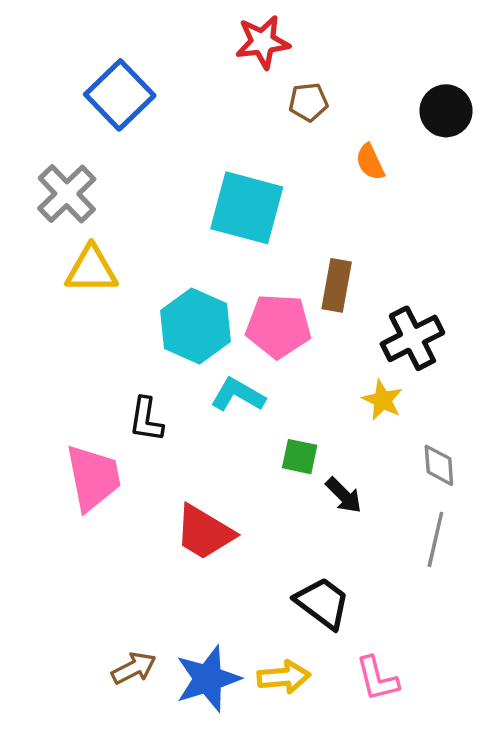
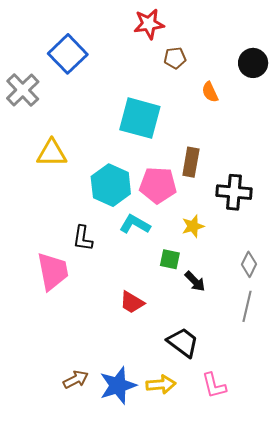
gray cross: (67, 194) -> (23, 90), moved
black cross: (412, 338) -> (234, 192), turned 32
yellow star: (382, 400) -> (193, 226), moved, turned 30
gray diamond: (439, 465) -> (249, 264), turned 30
red trapezoid: (204, 532) -> (132, 302), moved, size x0.7

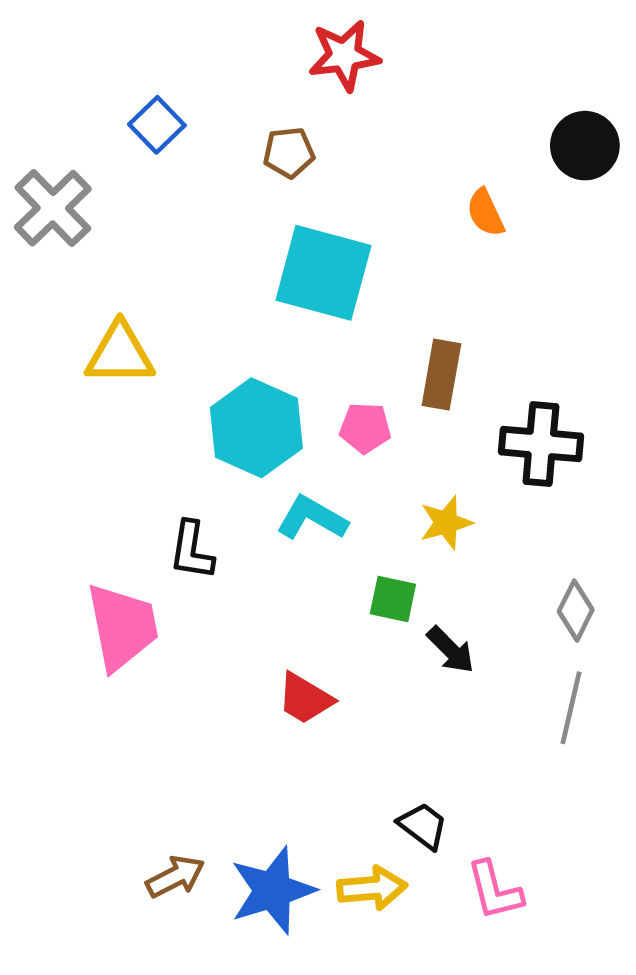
blue square: (68, 54) -> (157, 125), size x0.6
brown pentagon: (175, 58) -> (289, 153), moved
pink pentagon: (158, 185) -> (365, 428), size x0.6
black trapezoid: (183, 342) -> (423, 826), moved, size x0.7

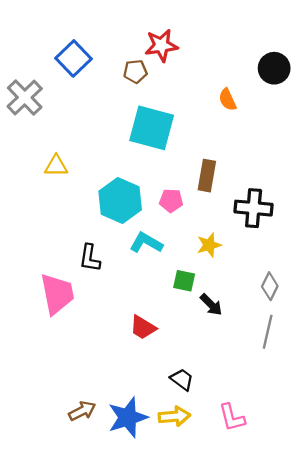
red star: (344, 55) -> (161, 45), moved
blue square: (157, 125) -> (73, 58), size x1.4
yellow triangle: (120, 354) -> (56, 166), size x0.7
black trapezoid: (423, 826) -> (182, 379), moved

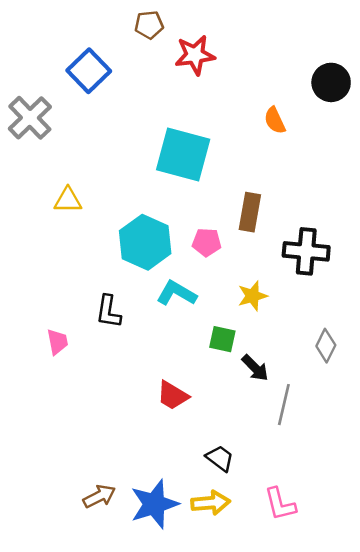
brown pentagon: (135, 71) -> (149, 25), moved
pink trapezoid: (57, 294) -> (57, 342), moved, size x0.5
gray line: (268, 332) -> (284, 405), moved

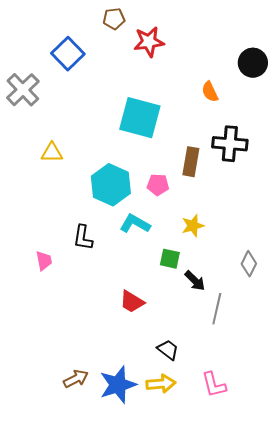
black cross: (306, 251) -> (230, 144), moved

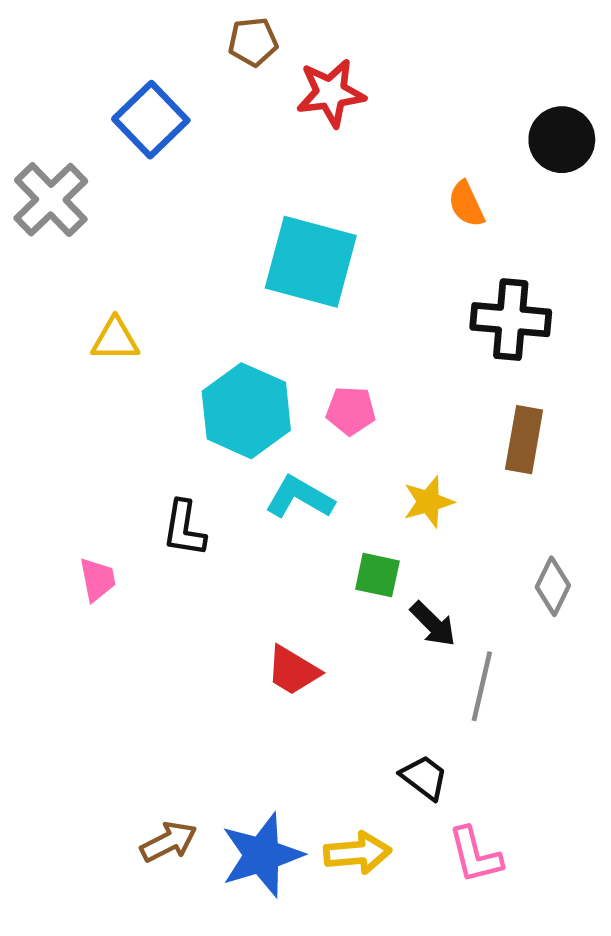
brown rectangle: (191, 162) -> (524, 440), moved
black trapezoid: (168, 350) -> (424, 777), moved

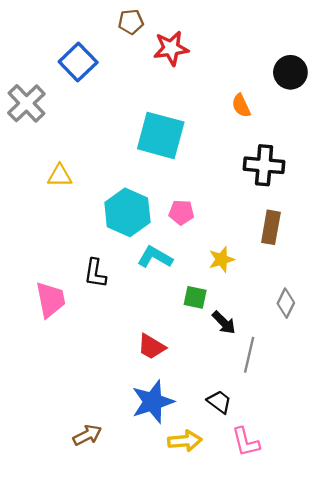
pink trapezoid: (97, 580) -> (51, 300), size x1.6
blue star: (262, 855) -> (153, 402), moved

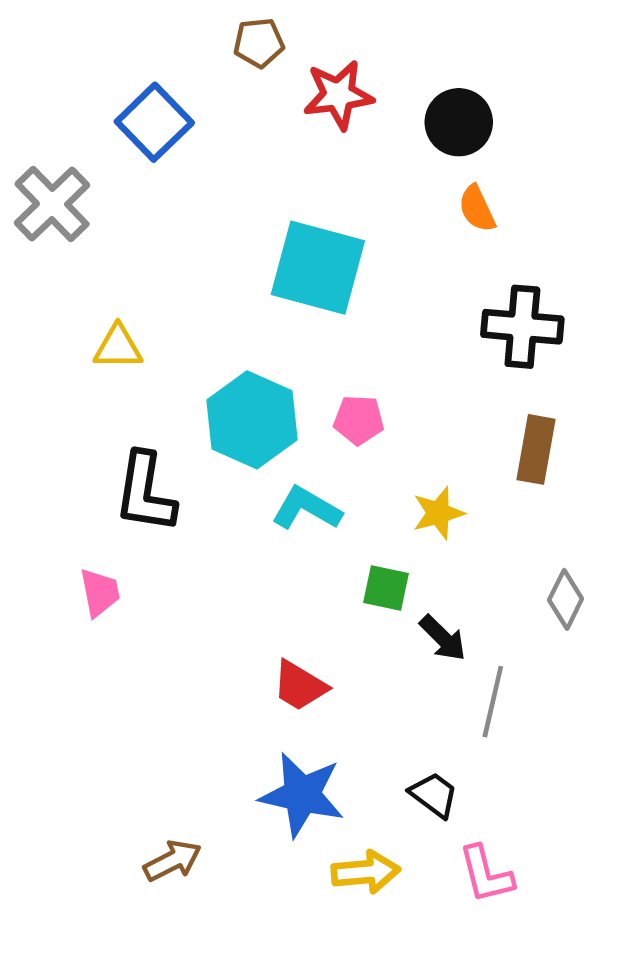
black circle: (290, 72) -> (459, 122), moved
black L-shape: (95, 273) -> (145, 493), moved, size x1.4
pink trapezoid: (51, 300) -> (100, 593), size x0.7
blue star: (153, 402) -> (302, 795), turned 30

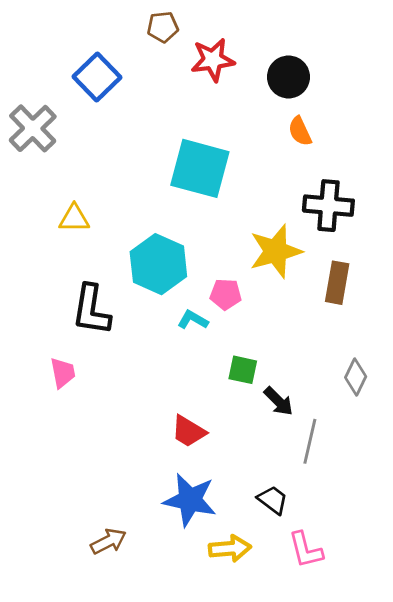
pink pentagon: (359, 420) -> (226, 294), moved
cyan L-shape: (307, 508) -> (193, 320), size x0.7
yellow star: (438, 513) -> (276, 251), moved, size x1.6

